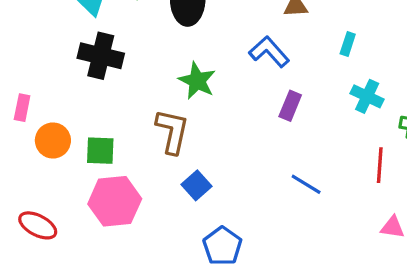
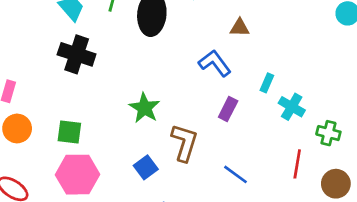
cyan rectangle: (348, 44) -> (267, 83), moved
green star: (197, 81) -> (144, 108), moved
brown L-shape: (172, 131) -> (184, 143), moved
orange circle: (53, 140) -> (17, 128), moved

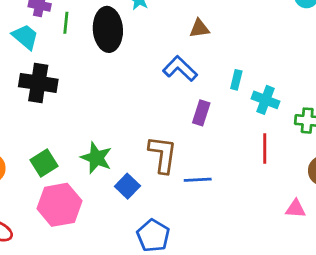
green star: (144, 108) -> (96, 158), moved
green square: (69, 132) -> (44, 163), turned -30
red line: (297, 164) -> (265, 149), moved
blue line: (235, 174) -> (198, 180), moved, turned -30

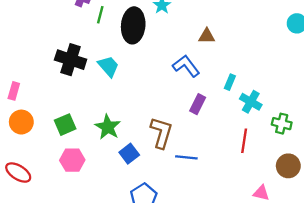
cyan trapezoid: (25, 37) -> (108, 66), moved
pink hexagon: (59, 205) -> (72, 160), size x0.7

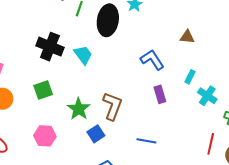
brown triangle: (207, 36) -> (187, 37), moved
purple rectangle: (198, 104) -> (160, 94), turned -48
green square: (65, 125) -> (43, 90), moved
brown L-shape: (161, 133) -> (112, 106), moved
red line: (244, 141) -> (211, 144), moved

